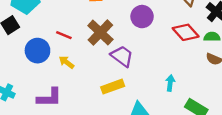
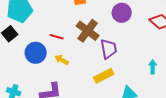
purple trapezoid: (122, 56) -> (109, 49), turned 50

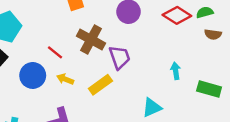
red line: (57, 37) -> (55, 52), turned 32
yellow rectangle: (104, 76) -> (100, 85), moved

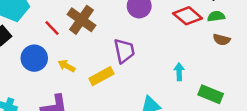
brown cross: (91, 40) -> (81, 20), moved
red line: (55, 52) -> (52, 28), moved

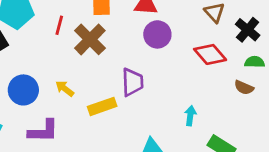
green semicircle: (216, 16) -> (255, 62), moved
red line: (52, 28) -> (59, 25), moved, turned 49
blue circle: (34, 58) -> (23, 90), moved

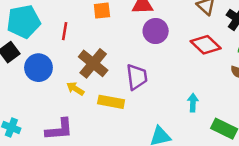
brown cross: (90, 39) -> (93, 63), moved
blue circle: (23, 90) -> (38, 68), moved
yellow rectangle: (102, 106) -> (111, 102), turned 35

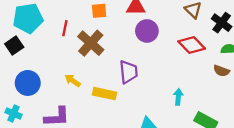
brown cross: (93, 63) -> (91, 43), moved
blue circle: (38, 68) -> (28, 83), moved

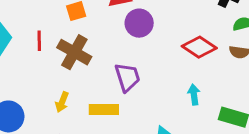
red diamond: (192, 45) -> (199, 47), moved
yellow arrow: (73, 81) -> (62, 102), turned -91

